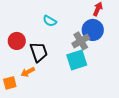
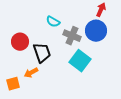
gray cross: (81, 41) -> (72, 36), moved, turned -36
cyan square: (77, 60) -> (80, 61), turned -35

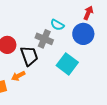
cyan semicircle: (53, 22) -> (57, 25), moved
gray cross: (72, 36) -> (44, 39), moved

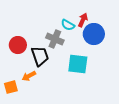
red arrow: (88, 13) -> (83, 20), moved
cyan square: (67, 64) -> (78, 64), turned -30

